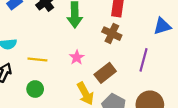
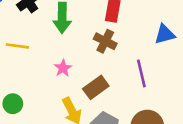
yellow line: (37, 59) -> (17, 46), moved
purple line: (143, 60) -> (141, 73), turned -30

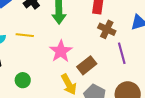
brown cross: (105, 41) -> (107, 29), moved
pink star: (63, 68) -> (61, 51), size x1.6

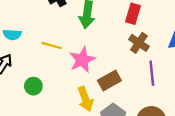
yellow line: (25, 35) -> (52, 45), moved

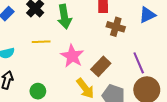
yellow line: (52, 45) -> (41, 42), moved
purple line: (152, 73) -> (139, 63), moved

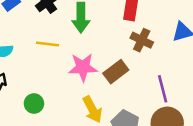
pink star: (72, 56) -> (83, 67), turned 30
brown rectangle: (101, 66) -> (116, 72), moved

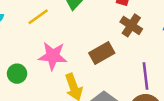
yellow line: (48, 44) -> (38, 17), turned -50
pink star: (83, 67) -> (53, 56), moved

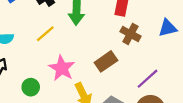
pink star: (53, 56) -> (62, 68), turned 30
purple line: (146, 76) -> (148, 79), turned 60

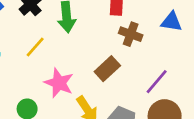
blue triangle: (168, 28) -> (171, 22), turned 30

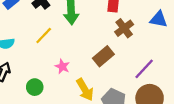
brown cross: (131, 34) -> (124, 28), turned 30
pink star: (59, 83) -> (62, 66), size x0.6

